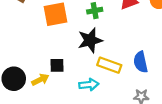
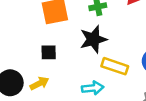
black square: (57, 65) -> (49, 52), moved

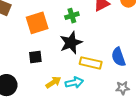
yellow arrow: (39, 83) -> (53, 82), moved

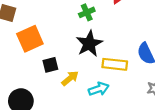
orange square: (37, 23) -> (30, 39), moved
yellow arrow: (53, 82) -> (70, 78), moved

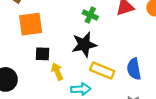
green cross: (87, 12) -> (90, 15), turned 32
yellow arrow: (70, 78) -> (57, 71), turned -90

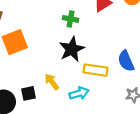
black square: (42, 54) -> (28, 93), moved

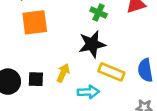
yellow arrow: (52, 82) -> (63, 73), turned 48

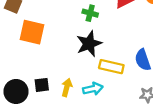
orange square: (35, 22) -> (32, 32), turned 30
yellow arrow: (63, 73) -> (67, 87), moved

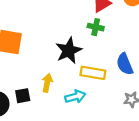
green cross: (90, 13) -> (96, 27), moved
yellow arrow: (67, 87) -> (47, 83), moved

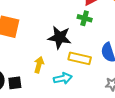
black star: (69, 51) -> (60, 37), turned 30
black square: (23, 96) -> (15, 83), moved

